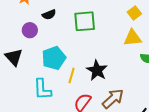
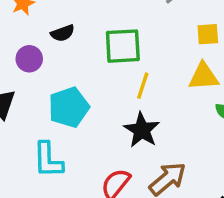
yellow square: (134, 13) -> (208, 34), turned 32
yellow line: (72, 75) -> (143, 86), moved

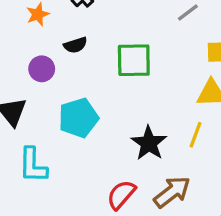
yellow line: (143, 86) -> (195, 135), moved
cyan L-shape: (48, 160) -> (33, 165), moved

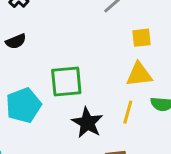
green square: (134, 60) -> (66, 82), moved

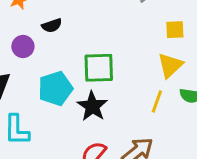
yellow triangle: (139, 74) -> (170, 65), turned -40
black star: (87, 123) -> (92, 106), moved

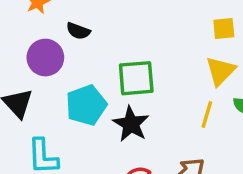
black semicircle: (52, 25) -> (78, 31), turned 42
purple circle: (23, 46) -> (45, 58), size x1.4

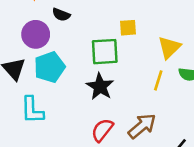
yellow square: (224, 28) -> (128, 28), moved
cyan pentagon: (86, 105) -> (49, 67), moved

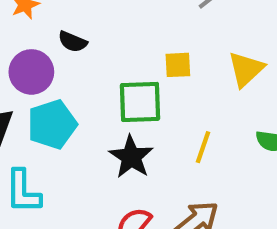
yellow triangle: (169, 47) -> (246, 69), moved
yellow line: (158, 80) -> (203, 147), moved

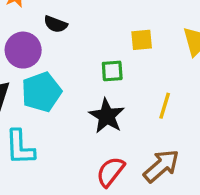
green square: (140, 102) -> (112, 71), size x0.6

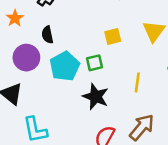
black semicircle: (56, 24) -> (47, 35), turned 66
cyan pentagon: (41, 92) -> (65, 66), moved

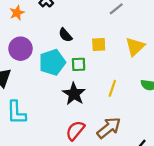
black semicircle: (47, 35) -> (65, 35), moved, turned -40

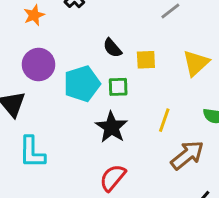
black semicircle: (65, 35) -> (112, 48), moved
brown arrow: (109, 128) -> (187, 155), moved

